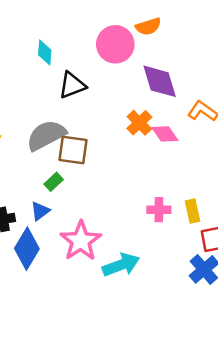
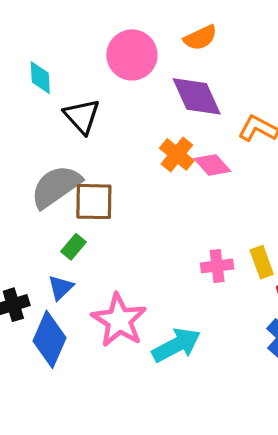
orange semicircle: (148, 26) -> (200, 38), moved
black triangle: (72, 85) -> (82, 116), turned -44

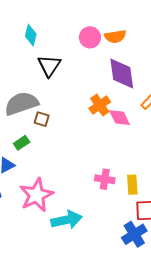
orange semicircle: (200, 38) -> (115, 36), moved
pink circle: (132, 55) -> (90, 37), size x0.7
brown square: (94, 202) -> (42, 119), size x0.6

